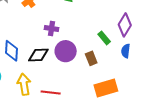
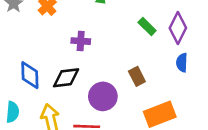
green rectangle: (104, 38) -> (147, 26), moved
purple circle: (66, 51) -> (103, 96), moved

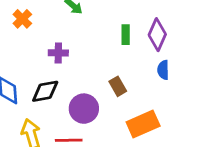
green rectangle: (147, 26) -> (126, 35), turned 48

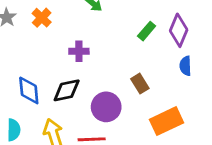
green rectangle: (126, 35) -> (147, 31), turned 42

